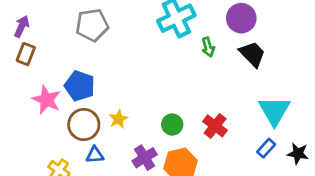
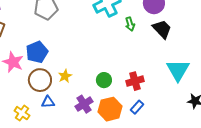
blue pentagon: (80, 86) -> (37, 52), turned 30
red cross: (215, 126) -> (135, 81), turned 36
blue rectangle: (266, 148) -> (137, 107), moved

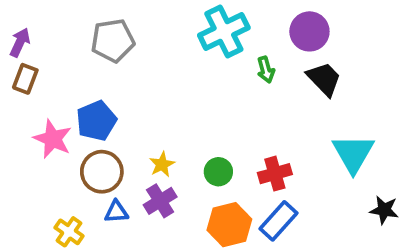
yellow star: (65, 76) -> (162, 164), moved
purple cross: (84, 104) -> (160, 201), moved
blue rectangle: (137, 107) -> (279, 221), size x1.5

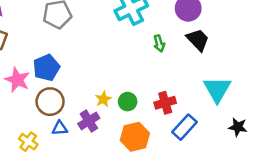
green arrow: (266, 70) -> (159, 43), moved
yellow star: (162, 164) -> (103, 99), moved
blue rectangle: (279, 221) -> (185, 127), moved

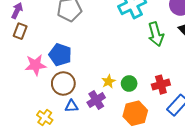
green arrow: (159, 43) -> (156, 34), size x1.6
blue pentagon: (46, 68) -> (60, 55), turned -30
pink star: (17, 80) -> (36, 65), turned -30

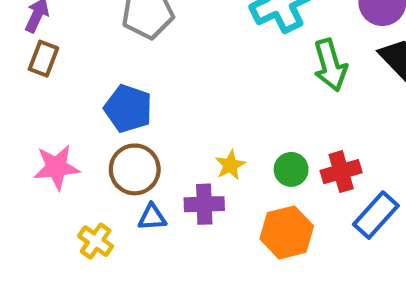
pink star: (36, 65) -> (56, 167), moved
green circle: (129, 84) -> (291, 169), moved
purple cross: (96, 100) -> (204, 204), turned 30

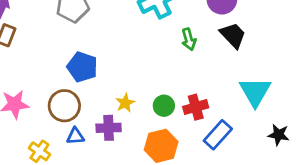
green arrow: (330, 65) -> (189, 39), size x0.7
blue pentagon: (128, 109) -> (82, 67), moved

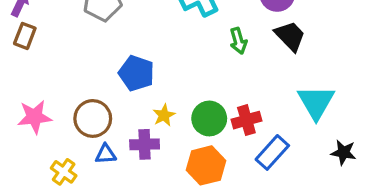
blue pentagon: (82, 67) -> (136, 73), moved
green circle: (164, 106) -> (209, 118), size x1.4

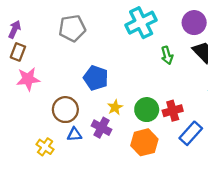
pink star: (34, 117) -> (28, 79), moved
purple cross: (145, 144) -> (102, 128), turned 30

